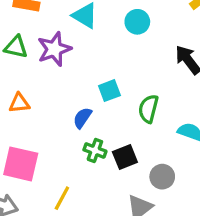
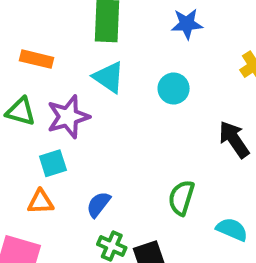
cyan square: (109, 91) -> (53, 163), moved
orange triangle: (19, 103) -> (41, 202), moved

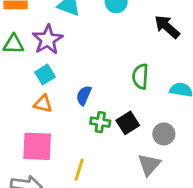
orange triangle: (41, 202) -> (43, 104), turned 30

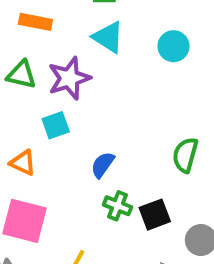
orange triangle: (43, 104) -> (23, 163), moved

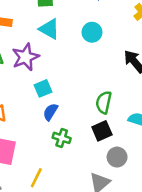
cyan square: (56, 125) -> (43, 88), moved
black square: (155, 215) -> (102, 131), moved

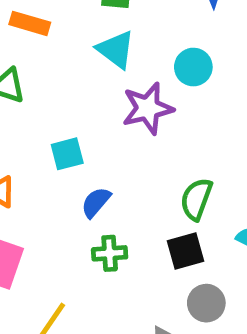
purple star: (25, 57) -> (148, 108), moved
cyan square: (43, 88) -> (67, 154), moved
green cross: (62, 138) -> (110, 253), turned -30

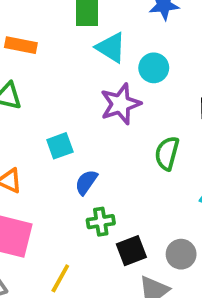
cyan triangle: (116, 50) -> (111, 48), moved
green semicircle: (196, 199) -> (167, 153), moved
black square: (185, 251) -> (131, 251), moved

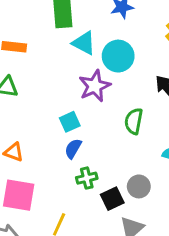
cyan circle: (154, 68) -> (118, 56), size x1.4
cyan square: (60, 146) -> (70, 122), moved
gray circle: (181, 254) -> (139, 186), moved

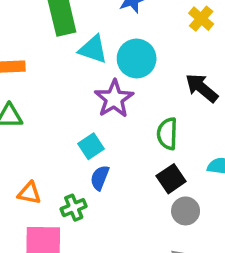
green cross: (87, 178) -> (74, 208), moved
black square: (112, 199) -> (171, 179), moved

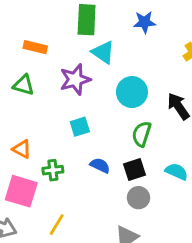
cyan circle: (137, 59) -> (132, 92), moved
purple star: (114, 99) -> (75, 80), moved
blue semicircle: (100, 178) -> (100, 165), moved, turned 78

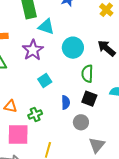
blue semicircle: (100, 165) -> (66, 102), turned 80
black square: (135, 170) -> (89, 99), turned -35
gray circle: (138, 198) -> (81, 122), moved

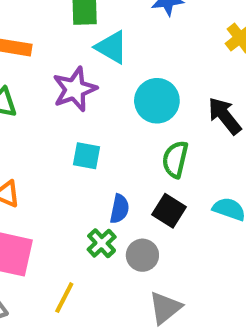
cyan square: (45, 81) -> (86, 156), turned 32
green cross: (35, 115) -> (102, 243), moved, turned -32

